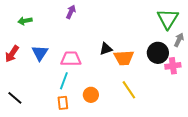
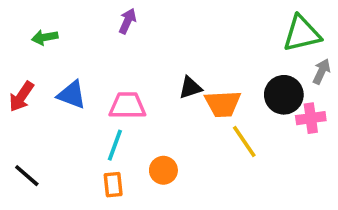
green triangle: (168, 19) -> (302, 34), turned 45
blue triangle: (40, 53) -> (72, 95), turned -42
yellow line: (129, 90) -> (244, 142), moved

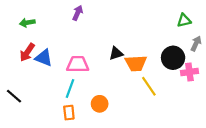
green triangle: (302, 34) -> (184, 20), size x0.6
red arrow: (21, 97) -> (27, 52), moved
black line: (27, 176) -> (14, 96), moved

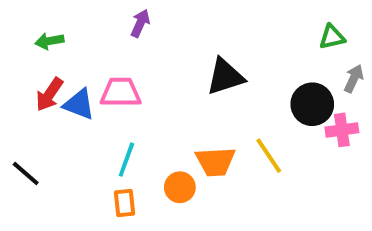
black triangle: (116, 53) -> (225, 77), moved, size x1.5
orange trapezoid: (136, 63) -> (215, 162), moved
pink trapezoid: (78, 64) -> (121, 92), moved

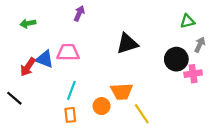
red arrow: (49, 94) -> (28, 67), moved
yellow line: (269, 156) -> (142, 114), moved

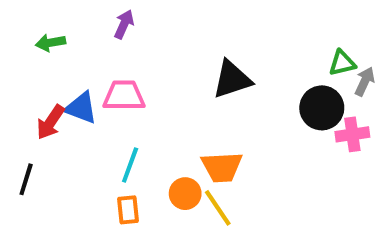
purple arrow: (79, 13) -> (124, 24), moved
green triangle: (187, 21) -> (342, 63), moved
black line: (14, 98) -> (26, 179), turned 66
yellow line: (142, 114) -> (218, 208), moved

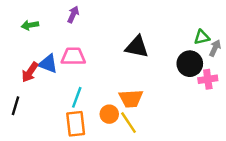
black triangle: (232, 79) -> (137, 47), turned 30
orange rectangle: (128, 210) -> (76, 124), size x1.5

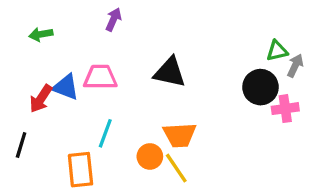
purple arrow: (73, 14) -> (114, 19), moved
black triangle: (137, 47) -> (170, 72), moved
orange rectangle: (76, 124) -> (80, 170), moved

